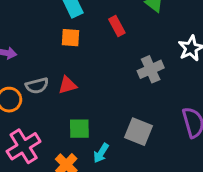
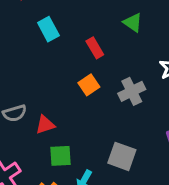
orange square: (70, 38) -> (89, 85), moved, turned -36
red triangle: (67, 85) -> (45, 125), moved

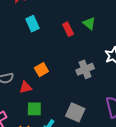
red rectangle: (95, 48) -> (68, 29), moved
orange square: (89, 85) -> (41, 70), moved

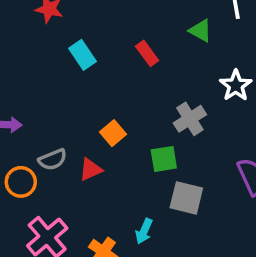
green triangle: (89, 23) -> (200, 31), moved
green square: (34, 109) -> (164, 159), moved

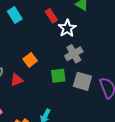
white star: (236, 85) -> (67, 28), moved
gray square: (186, 198) -> (82, 81), moved

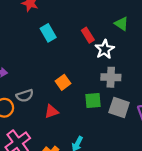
gray cross: (74, 54) -> (111, 77), turned 30
red triangle: (17, 80) -> (51, 111), moved

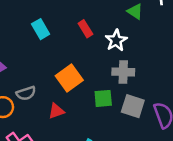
cyan rectangle: (48, 33) -> (41, 29), moved
red rectangle: (88, 35) -> (85, 29), moved
orange square: (63, 82) -> (69, 78), size x1.5

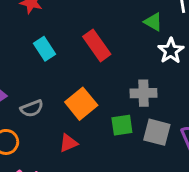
red rectangle: (85, 29) -> (97, 45), size x1.5
white star: (116, 40) -> (171, 51), moved
gray semicircle: (26, 93) -> (32, 108), moved

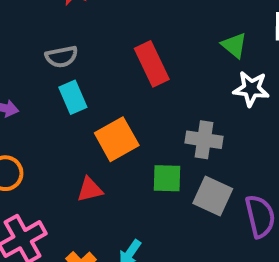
cyan rectangle: (44, 49) -> (73, 97), moved
white star: (171, 51) -> (251, 89), turned 30
gray semicircle: (32, 108) -> (62, 57), moved

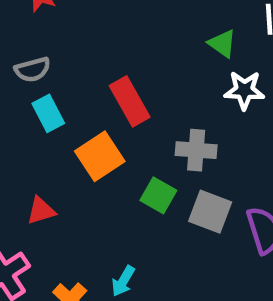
red rectangle: (152, 64) -> (130, 101), moved
green square: (167, 178) -> (158, 195), turned 32
red triangle: (90, 190) -> (41, 211), moved

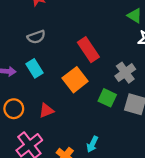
cyan rectangle: (48, 113) -> (34, 68), moved
gray cross: (196, 150) -> (125, 73), turned -36

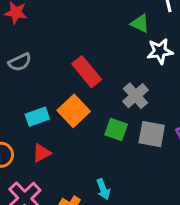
cyan rectangle: (34, 68) -> (37, 117), moved, turned -72
cyan arrow: (92, 144) -> (103, 189), turned -42

